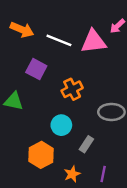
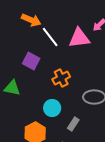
orange arrow: (22, 30) -> (31, 20), moved
white line: (59, 40) -> (50, 37), turned 30

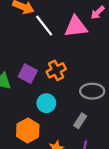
purple square: (31, 61) -> (28, 74), moved
gray rectangle: (73, 124) -> (80, 121), moved

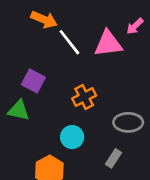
purple square: (28, 74) -> (33, 81), moved

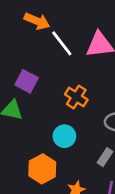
orange cross: (84, 97) -> (76, 97), turned -30

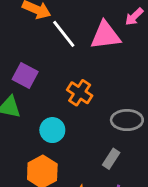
cyan circle: (64, 136) -> (52, 130), moved

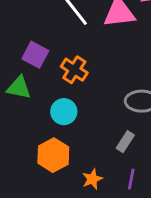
orange cross: (80, 93) -> (74, 70), moved

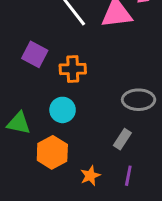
orange cross: (74, 70) -> (73, 69), turned -35
green triangle: (19, 88) -> (19, 123), moved

